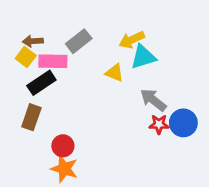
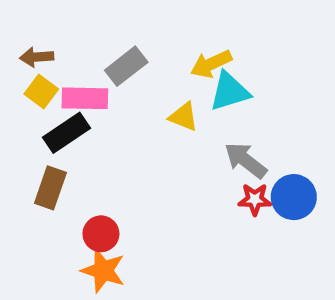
brown arrow: (33, 41) -> (37, 57), moved

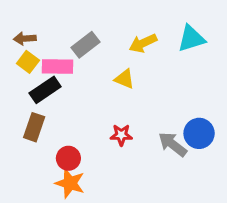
cyan triangle: (229, 91) -> (191, 39), moved
gray arrow: (246, 160) -> (173, 144), moved
red star: (255, 199) -> (121, 135), moved

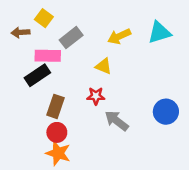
yellow square: (28, 62) -> (44, 18), moved
brown rectangle: (34, 127) -> (56, 106), moved
red star: (121, 135) -> (96, 96), moved
gray arrow: (173, 144) -> (117, 121), moved

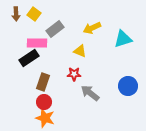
brown arrow: (20, 32) -> (16, 14), moved, turned -88
cyan triangle: (159, 32) -> (123, 39), moved

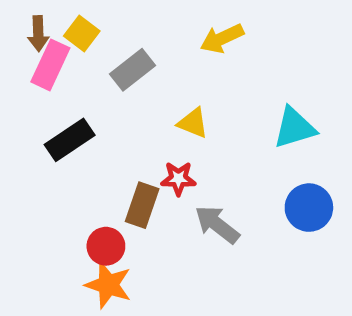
yellow arrow: (92, 28) -> (222, 38), moved
cyan triangle: (123, 39) -> (294, 128), moved
pink rectangle: (37, 43) -> (50, 65), moved, turned -66
brown rectangle: (43, 82) -> (142, 205), moved

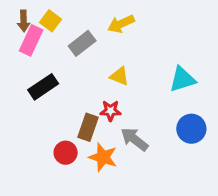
yellow arrow: (222, 38) -> (121, 24), moved
orange star: (108, 285) -> (103, 157), moved

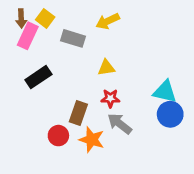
gray rectangle: (82, 43) -> (73, 38), turned 55
yellow triangle: (119, 76) -> (106, 68), turned -30
cyan triangle: (182, 79) -> (165, 92), moved, turned 30
red star: (110, 111) -> (110, 98), moved

